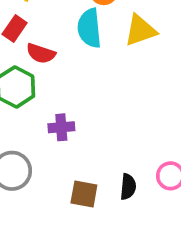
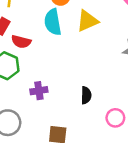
black semicircle: (128, 187) -> (86, 95), moved

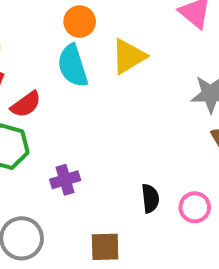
red semicircle: (21, 42) -> (26, 104), turned -42
black semicircle: (86, 95) -> (150, 198), moved

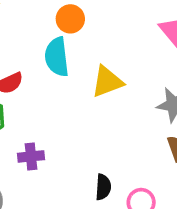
yellow triangle: (129, 56) -> (107, 82), moved

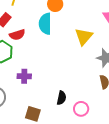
yellow triangle: (107, 82) -> (84, 36), moved, turned -36

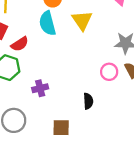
yellow triangle: (84, 36) -> (82, 20), moved
pink circle: (81, 109) -> (109, 72), moved

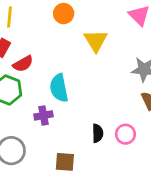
cyan semicircle: (47, 23) -> (59, 88), moved
pink circle: (109, 72) -> (125, 134), moved

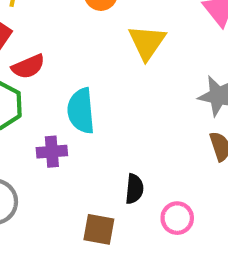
pink circle: (125, 134) -> (177, 218), moved
brown square: (65, 162) -> (99, 229), moved

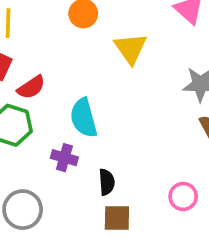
purple cross: (52, 152) -> (64, 158), turned 30
black semicircle: (134, 189) -> (107, 182), moved

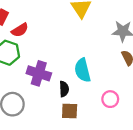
cyan semicircle: (84, 118) -> (83, 70), moved
purple cross: (64, 158) -> (39, 73), size x1.5

